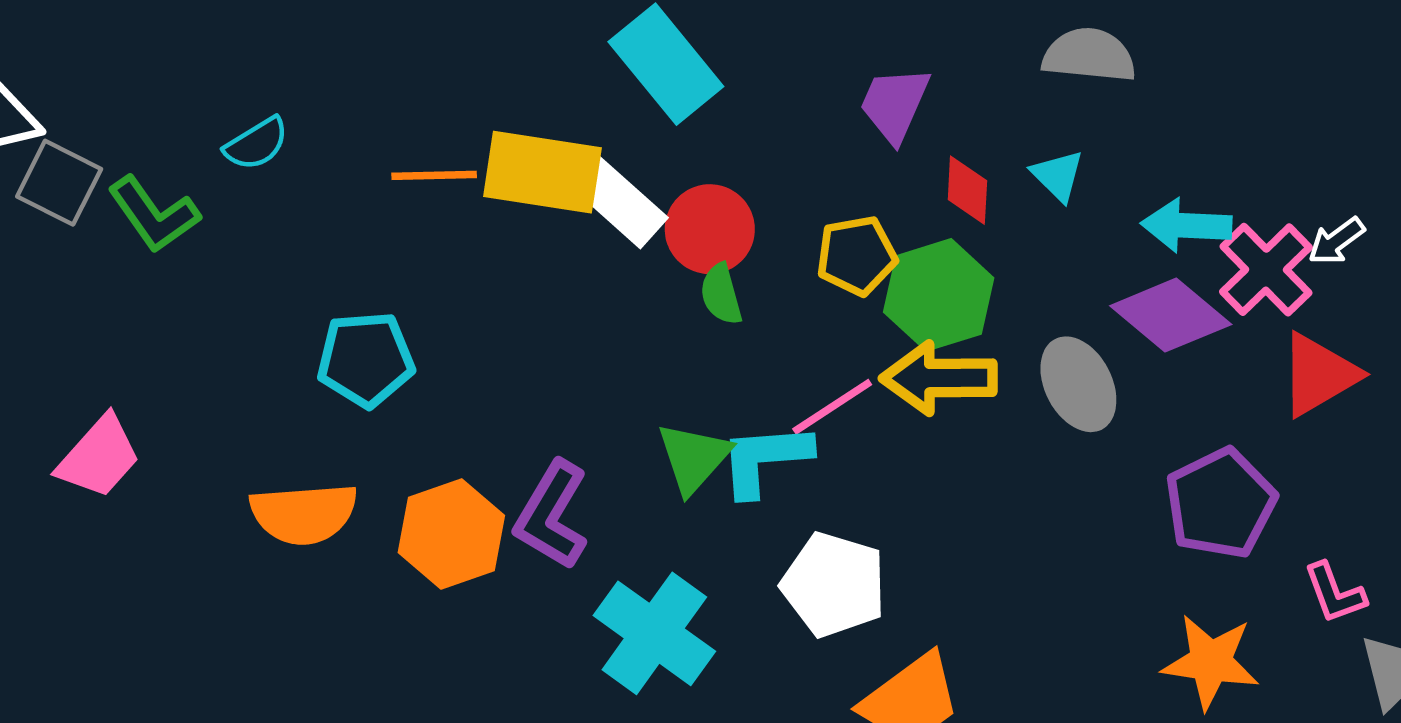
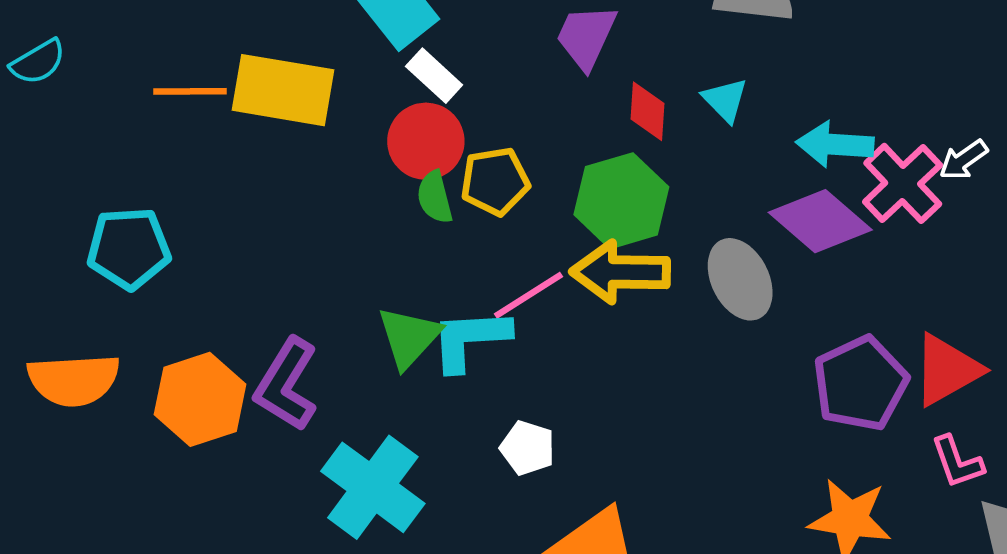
white rectangle: (620, 203) -> (434, 76), moved, size x0.7
yellow pentagon: (857, 256) -> (495, 181), moved
red triangle: (1319, 375) -> (947, 370), moved
white pentagon: (834, 585) -> (528, 448), size x0.6

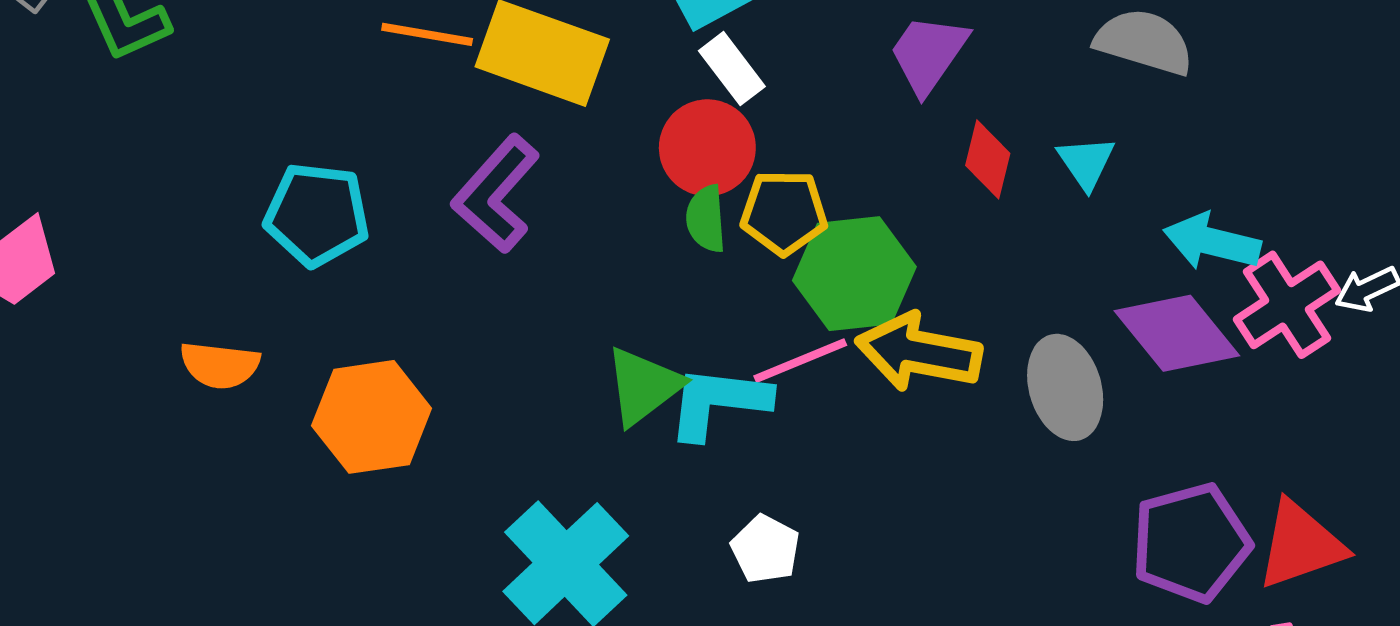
green hexagon: (621, 201) -> (854, 274), moved
orange semicircle: (74, 380) -> (220, 365), size x0.7
purple L-shape: (286, 385) -> (496, 194), moved

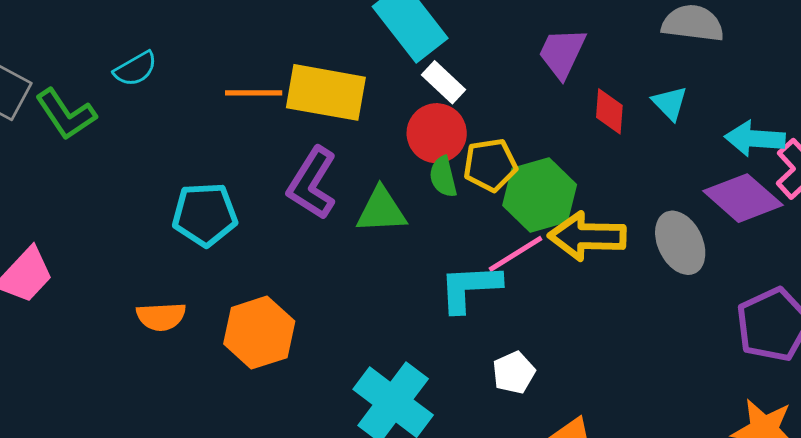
green triangle: (643, 386) -> (381, 210), moved, turned 44
white pentagon: (765, 549) -> (514, 373), turned 30

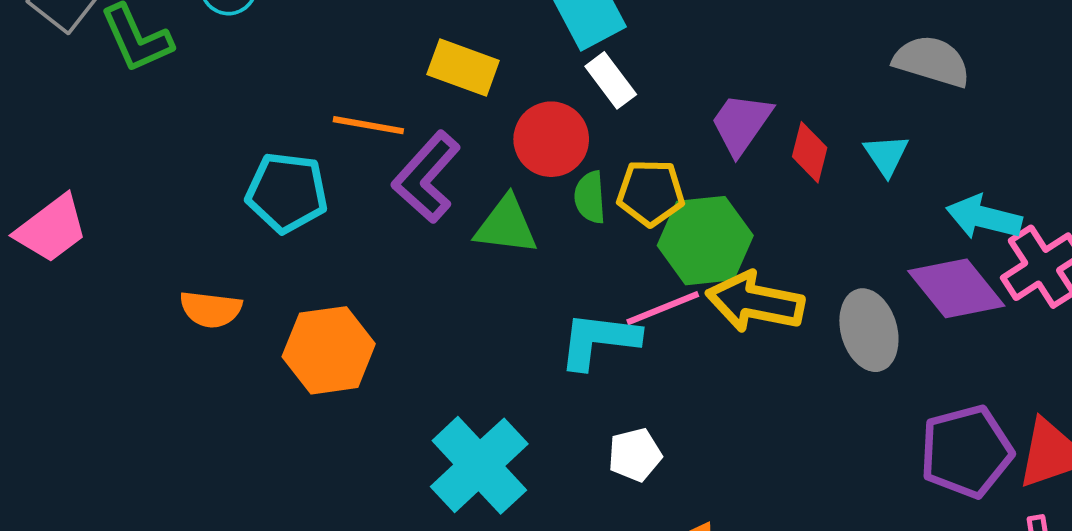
purple trapezoid: (562, 53) -> (741, 124), moved
yellow rectangle: (326, 92) -> (463, 68), size x0.7
orange line: (254, 93) -> (368, 125), moved
red circle: (437, 133) -> (551, 139), moved

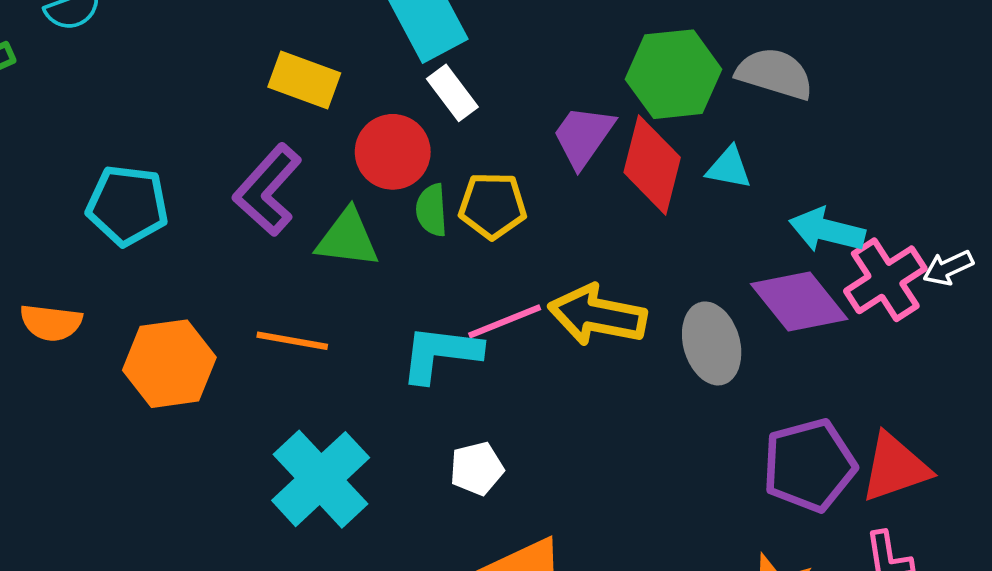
orange line: (368, 125) -> (292, 341), moved
red diamond: (810, 152) -> (652, 165), size x1.6
cyan triangle: (886, 155) -> (729, 168), turned -45
green hexagon: (705, 241) -> (674, 74), moved

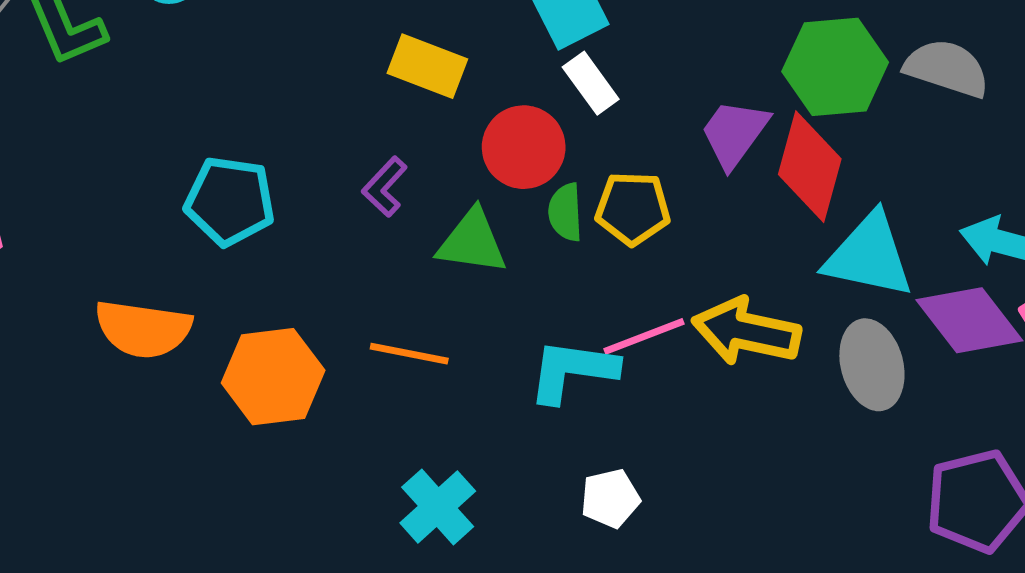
cyan triangle: (729, 168) -> (869, 256), moved, size x1.8
purple L-shape: (267, 190) -> (385, 187), size x0.6
orange semicircle: (51, 323) -> (143, 329), size x1.4
cyan cross: (321, 479) -> (438, 507), size x0.7

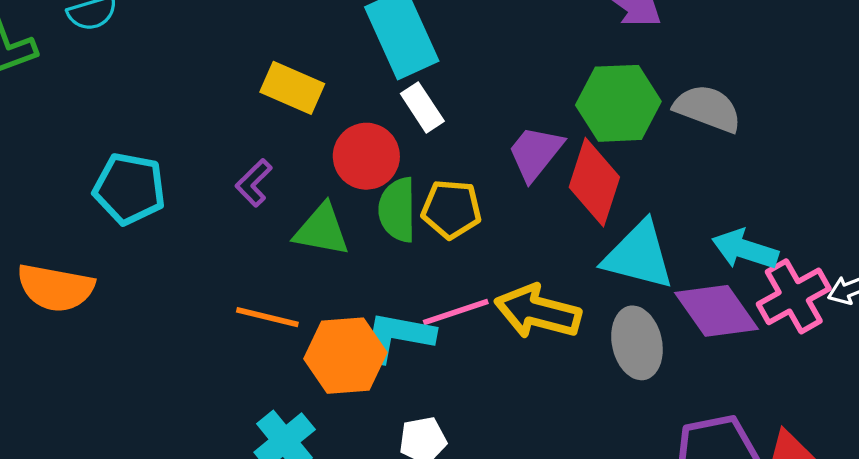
green semicircle: (565, 212) -> (397, 210), size x1.4
orange hexagon: (273, 377) -> (345, 356), moved

